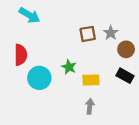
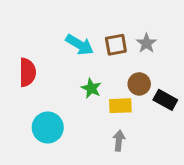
cyan arrow: (29, 15) -> (80, 45), moved
brown circle: (126, 49) -> (139, 84), moved
cyan circle: (39, 78) -> (48, 127), moved

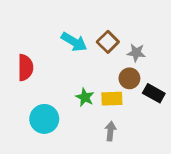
gray star: (146, 43) -> (136, 53), moved, turned -30
brown square: (116, 45) -> (108, 42), turned -35
green star: (91, 88) -> (85, 97), moved

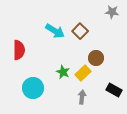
gray star: (136, 53) -> (112, 12), moved
black rectangle: (154, 93) -> (114, 90), moved
yellow rectangle: (112, 99) -> (83, 73), turned -42

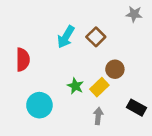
cyan arrow: (55, 31) -> (66, 37), turned 90

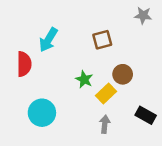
cyan arrow: (66, 37) -> (48, 40), moved
brown square: (96, 37) -> (102, 40), turned 30
green star: (75, 86) -> (84, 79), moved

